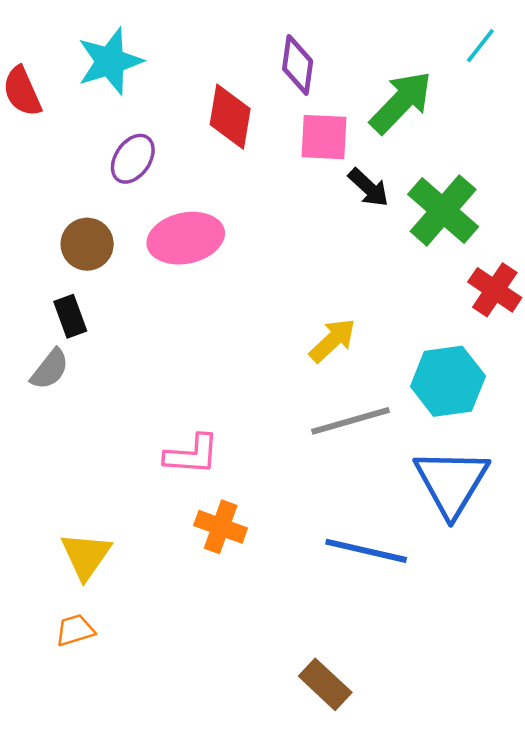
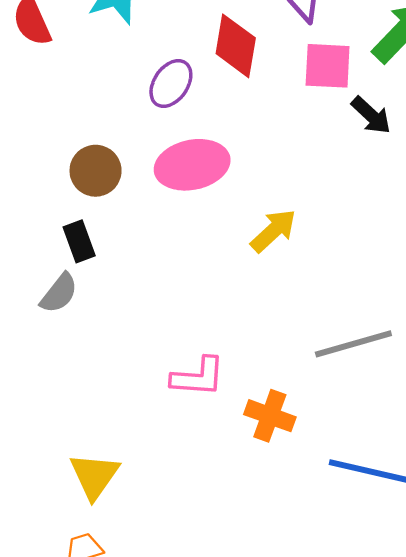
purple ellipse: (133, 159) -> (171, 84), moved
yellow arrow: (332, 340) -> (273, 231), moved
orange cross: (221, 527) -> (270, 416), moved

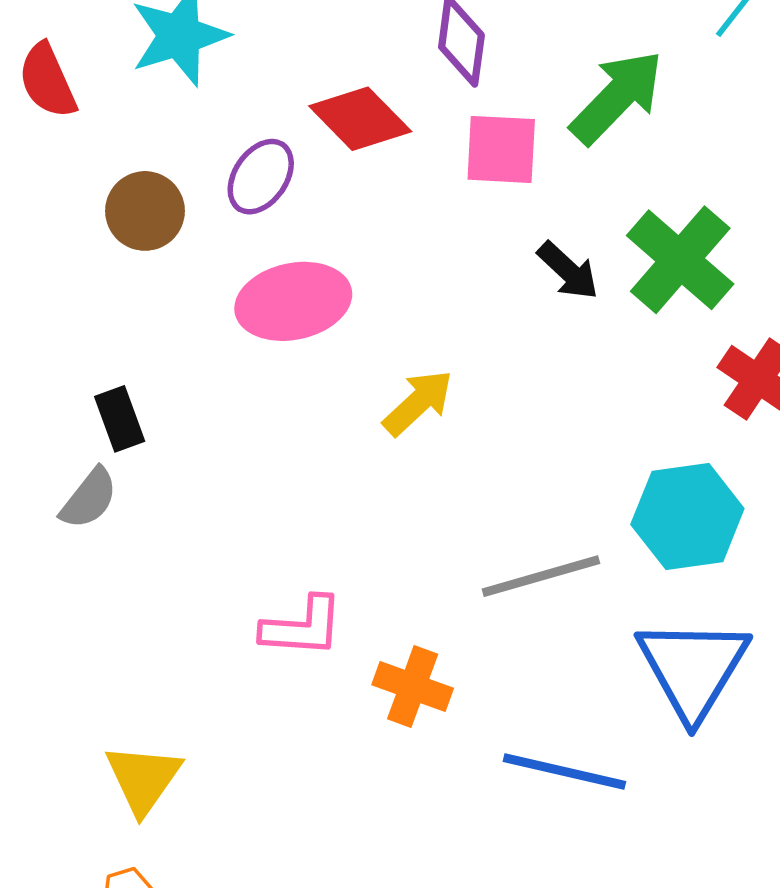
red diamond: (236, 46) -> (360, 119), turned -54
black arrow: (371, 115) -> (568, 271), moved
brown circle: (96, 171) -> (145, 211), moved

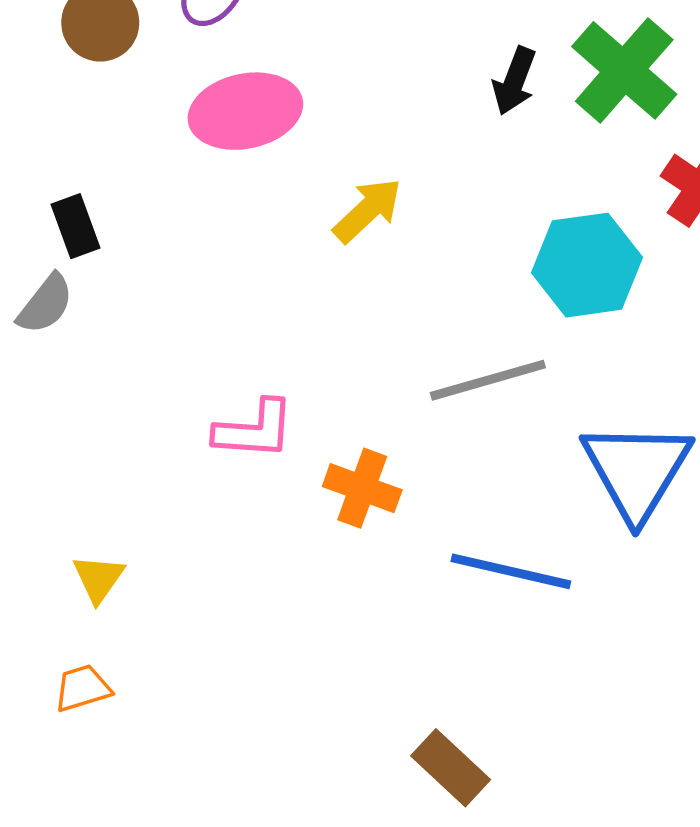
black arrow: (568, 271) -> (514, 81), turned 68
cyan hexagon: (687, 517) -> (587, 265), moved
yellow triangle: (143, 779) -> (98, 578), size x0.7

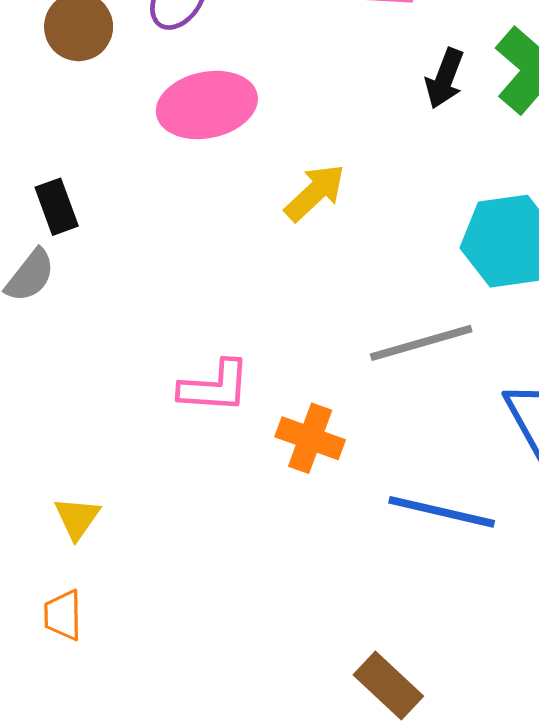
orange trapezoid: (83, 688) -> (63, 615), turned -74

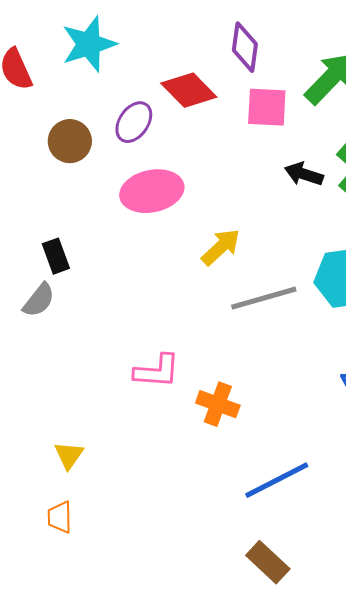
black arrow: (445, 78) -> (304, 174), turned 87
gray line: (421, 343) -> (264, 298), moved
blue line: (442, 512) -> (277, 480), moved, turned -40

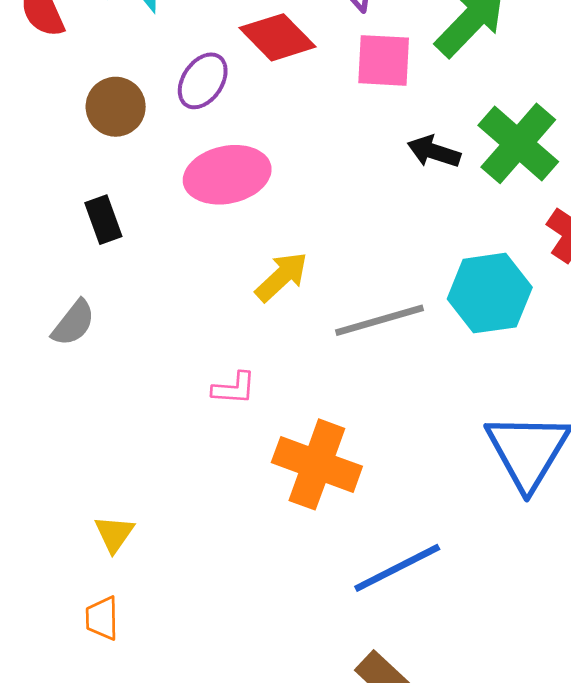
yellow arrow: (221, 247) -> (282, 277), moved
black rectangle: (56, 256) -> (103, 220), moved
pink L-shape: (157, 371) -> (234, 388), moved, size x0.7
orange cross: (218, 404) -> (317, 464), size x1.5

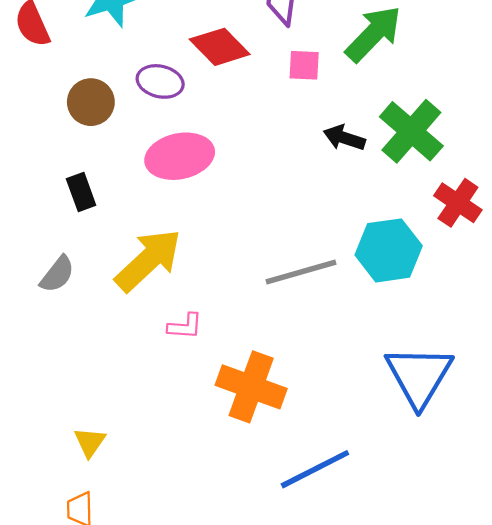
pink square: (384, 60) -> (304, 65), size x0.7
purple ellipse: (203, 81) -> (160, 81), turned 69
yellow arrow: (282, 277) -> (148, 260), moved, size x1.6

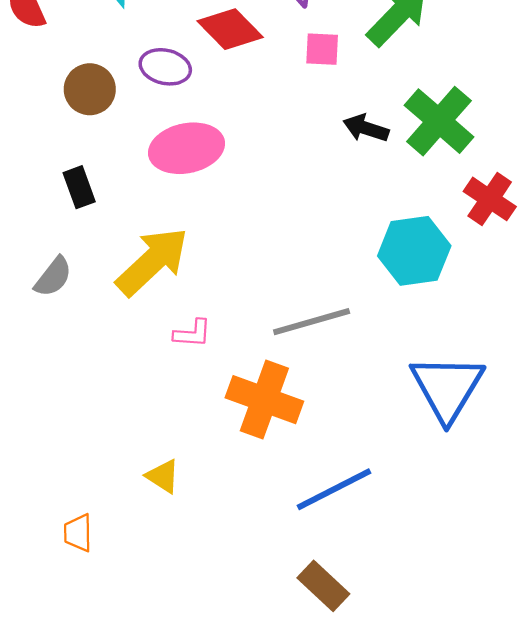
gray line: (301, 272) -> (312, 322), moved
yellow triangle: (90, 442) -> (163, 476), moved, turned -32

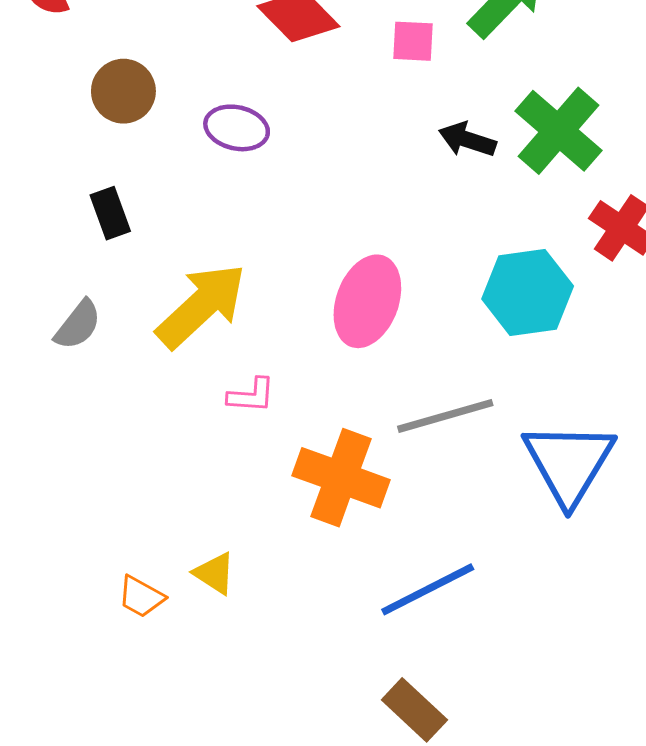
purple ellipse: (165, 67) -> (237, 128), moved
pink ellipse: (187, 148) -> (367, 301), moved, turned -58
gray line: (312, 322) -> (445, 416), moved
orange trapezoid: (78, 533) -> (141, 597), moved, turned -60

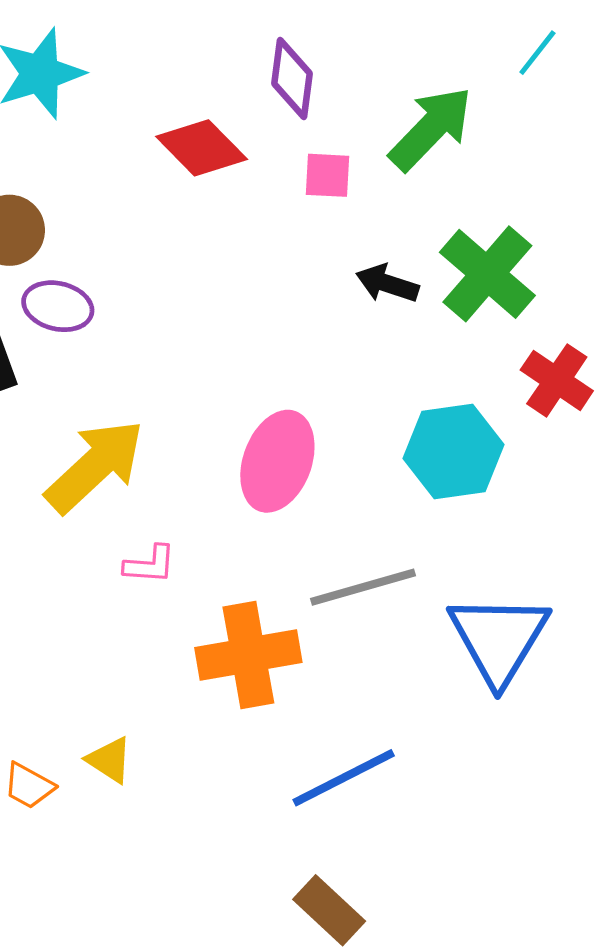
purple ellipse: (237, 128) -> (58, 306), moved
orange cross: (341, 478) -> (248, 655), turned -30

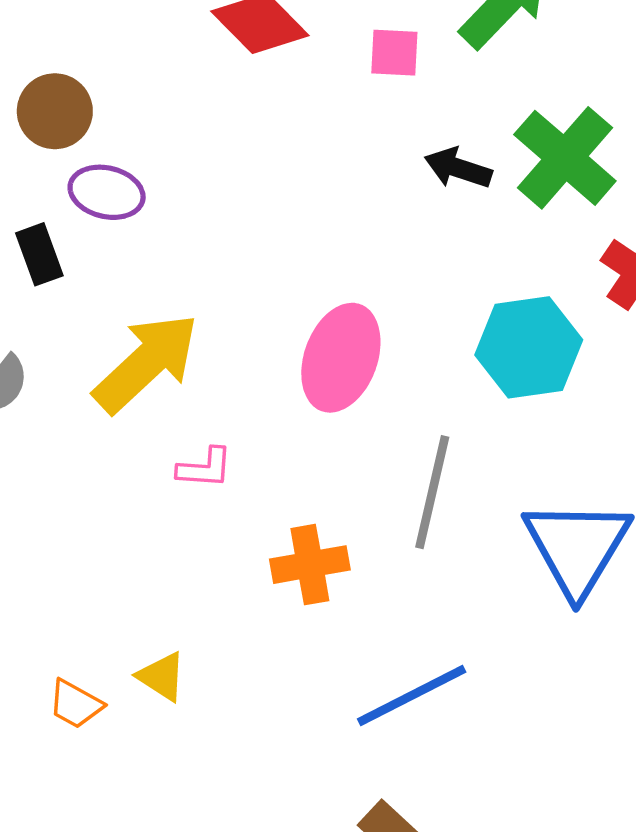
gray line: (363, 587) -> (432, 492), turned -61
orange cross: (248, 655) -> (310, 565), size x0.7

